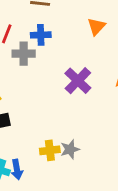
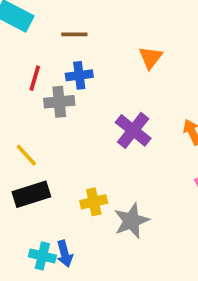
gray star: (70, 149) -> (131, 221), size x1.4
yellow cross: (50, 150) -> (94, 202), moved

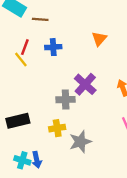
brown line: (74, 34) -> (40, 19), moved
gray cross: (59, 102) -> (66, 100), moved
yellow line: (26, 155) -> (21, 60), moved

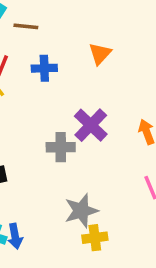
orange triangle: (99, 39) -> (100, 54), moved
yellow cross: (57, 128) -> (95, 238), moved

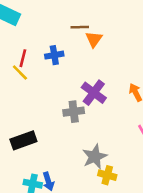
brown line: (26, 26) -> (80, 27), moved
yellow cross: (95, 238) -> (107, 175), turned 30

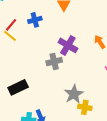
red line: (23, 58) -> (11, 25), turned 32

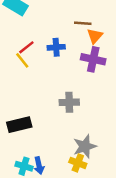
purple cross: (68, 45) -> (93, 59), moved, turned -30
yellow cross: (85, 107) -> (78, 163), moved

